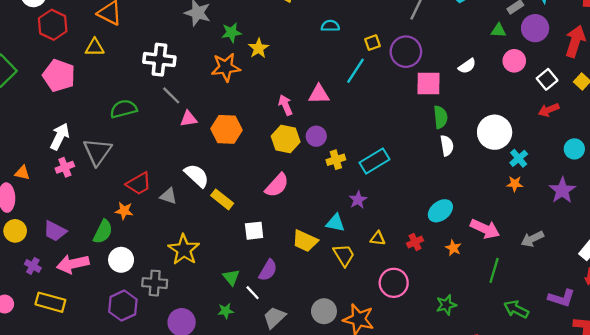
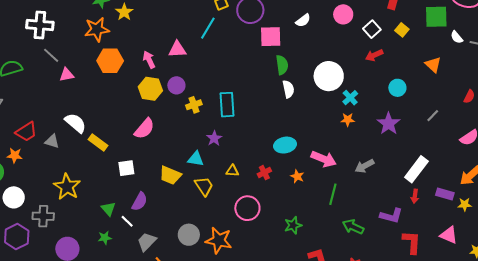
orange hexagon: (226, 129) -> (110, 61), moved
cyan rectangle: (374, 161) -> (227, 105), turned -60
cyan ellipse: (440, 211) -> (285, 145), turned 30

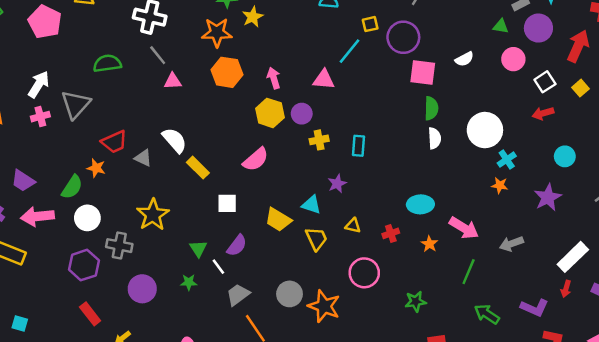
pink triangle: (177, 49) -> (324, 80), moved
cyan rectangle: (227, 105) -> (359, 146), size x0.7

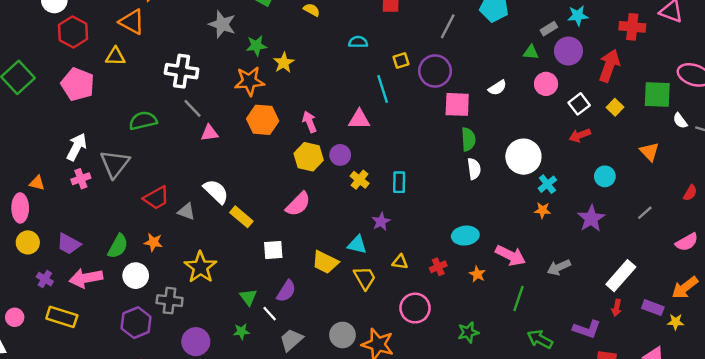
cyan line: (349, 51) -> (383, 89), turned -52
yellow cross: (319, 140) -> (360, 180), turned -36
orange star: (96, 168) -> (153, 242), moved

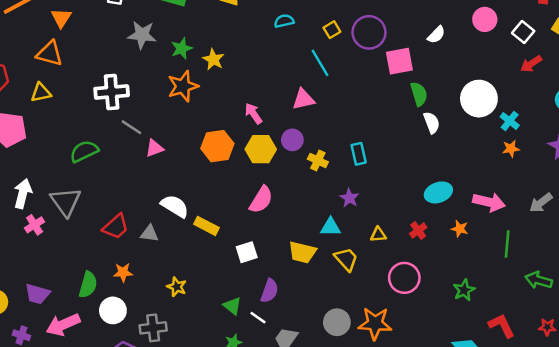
orange hexagon: (263, 120) -> (217, 146), moved
yellow star: (200, 267) -> (177, 287), size x0.6

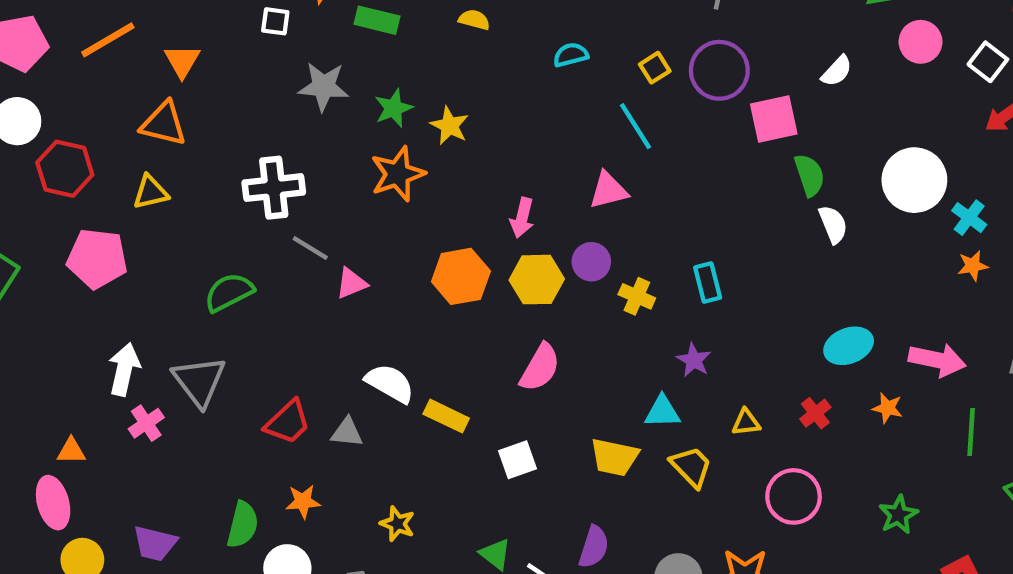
pink arrow: (253, 113) -> (522, 218), turned -130
purple semicircle: (270, 291) -> (594, 547), moved

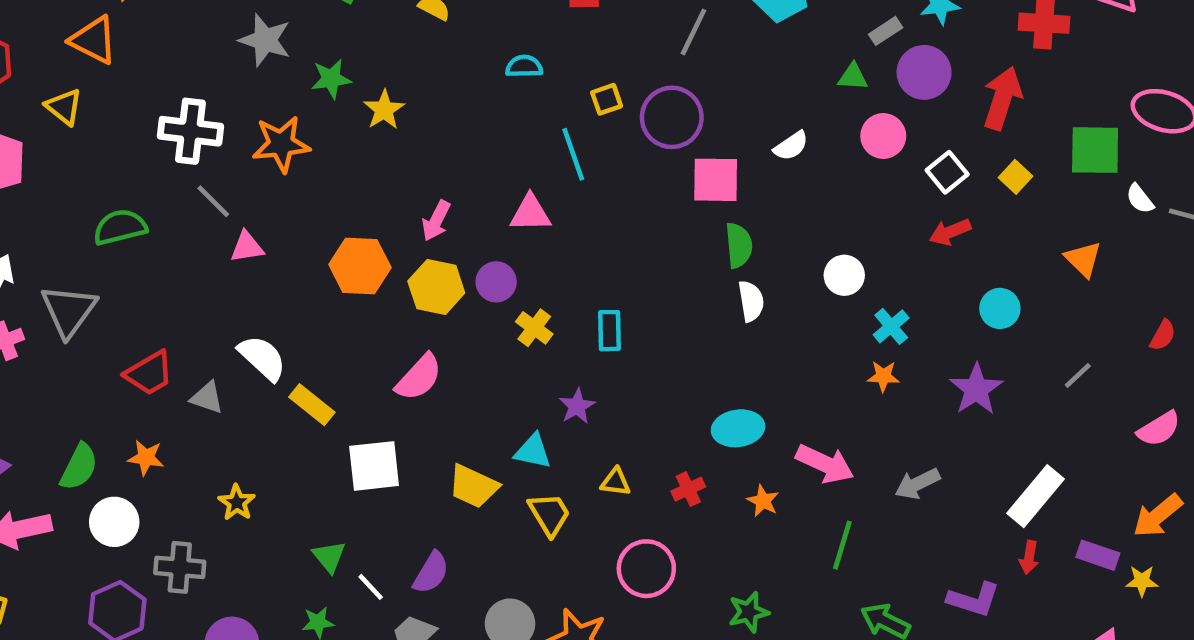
orange star: (398, 174) -> (281, 144), moved
white circle: (914, 180) -> (844, 275), size x0.6
yellow triangle: (151, 192) -> (64, 107), turned 39
white square: (518, 460) -> (374, 466), size x1.4

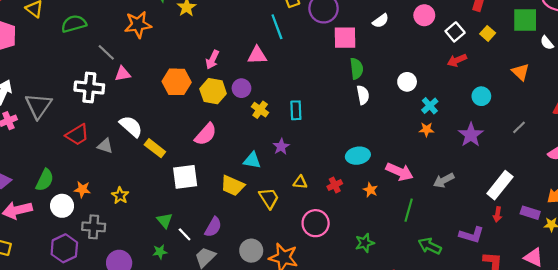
white cross: (190, 131) -> (89, 88), moved
green semicircle: (120, 227) -> (74, 24), moved
cyan triangle: (533, 451) -> (252, 160), moved
orange star: (146, 458) -> (82, 189), moved

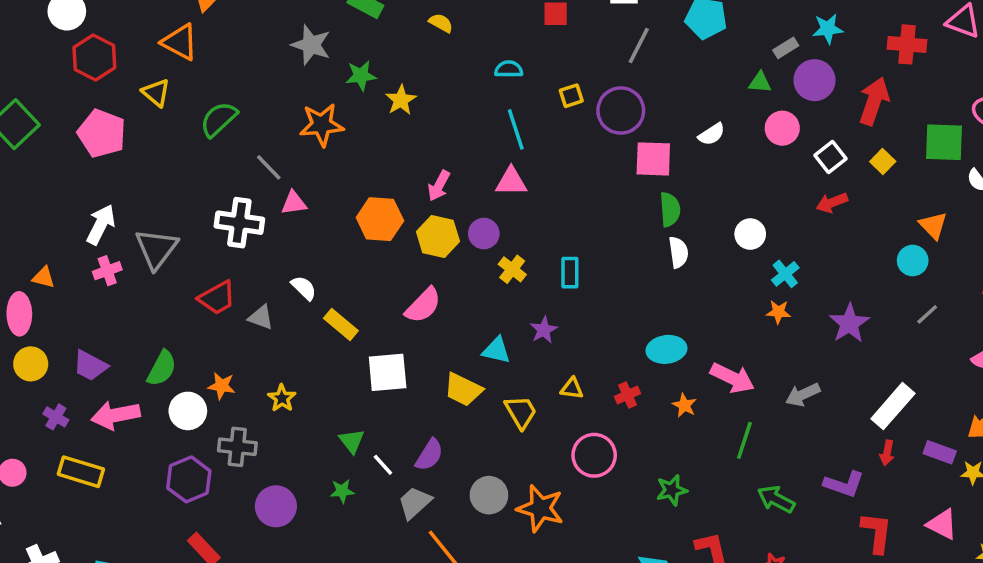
green semicircle: (74, 24) -> (219, 119), turned -30
cyan line: (277, 27) -> (516, 129), moved
cyan circle: (481, 96) -> (913, 261), moved
white semicircle: (131, 126) -> (304, 288), size x0.7

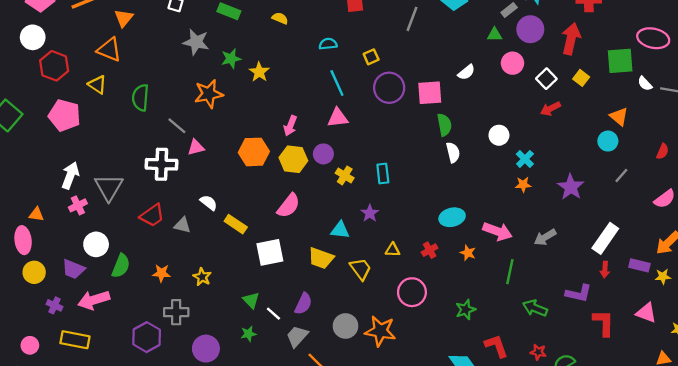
purple circle: (621, 111) -> (389, 88), moved
green semicircle: (219, 119) -> (140, 98), turned -36
white circle: (188, 411) -> (96, 244), moved

